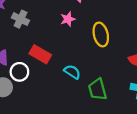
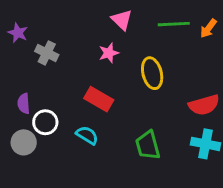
red rectangle: (40, 54) -> (99, 99), moved
cyan semicircle: (72, 72) -> (87, 135), moved

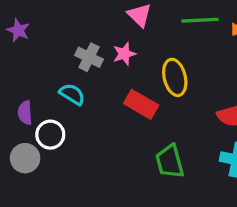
gray cross: (47, 53) -> (89, 57), moved
red rectangle: (99, 99) -> (141, 104), moved
cyan semicircle: (87, 135) -> (72, 94), moved

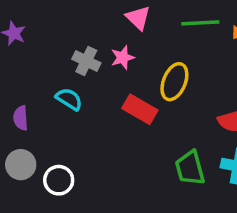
yellow ellipse: (175, 77) -> (174, 82), turned 36
white circle: (50, 135) -> (59, 180), moved
green trapezoid: (170, 162) -> (190, 168), moved

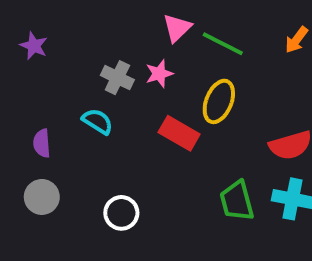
pink triangle: (138, 18) -> (177, 28), turned 32
green line: (200, 23) -> (223, 44), moved, turned 30
white circle: (59, 180) -> (121, 213), moved

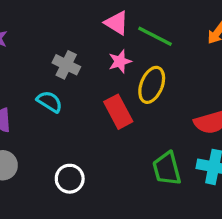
pink triangle: (177, 28) -> (117, 23), turned -44
pink star: (159, 74) -> (120, 61), moved
red rectangle: (179, 133) -> (118, 112), turned 32

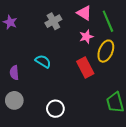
green line: (155, 36) -> (108, 21), turned 40
gray cross: (66, 65) -> (53, 21), moved, turned 35

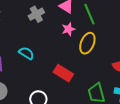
red rectangle: (85, 67) -> (63, 73), moved, turned -30

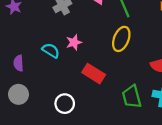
pink star: (68, 29) -> (74, 42), moved

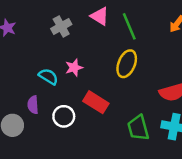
purple semicircle: (19, 63) -> (33, 105), moved
white circle: (65, 104) -> (64, 116), moved

